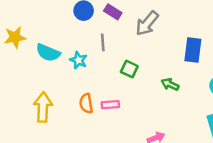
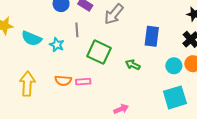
green square: (129, 69) -> (99, 52), size x1.6
orange semicircle: (86, 103) -> (63, 81), turned -77

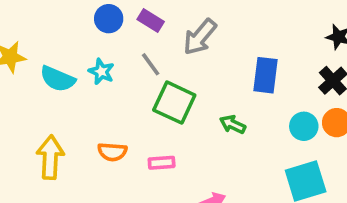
gray line: (77, 30) -> (151, 64), moved, turned -32
cyan star: (57, 45) -> (101, 72), moved
pink rectangle: (83, 82) -> (162, 163), moved

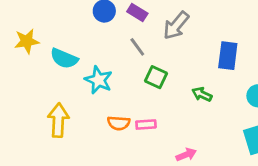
cyan star: (101, 72) -> (99, 80), moved, size x1.4
green square: (174, 103) -> (156, 77), size x0.7
orange semicircle: (112, 152) -> (119, 123), moved

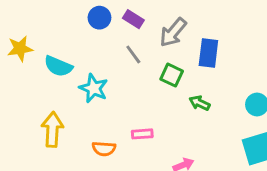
blue rectangle: (228, 56) -> (208, 53), moved
green square: (156, 77) -> (172, 75), moved
orange semicircle: (119, 123) -> (104, 149), moved

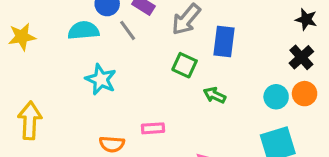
gray line: (133, 54) -> (128, 30), moved
cyan semicircle: (58, 66) -> (83, 30), moved, turned 152
yellow arrow: (52, 130) -> (30, 120), moved

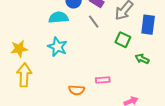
gray line: (128, 30) -> (94, 22), moved
yellow star: (22, 37) -> (19, 49), moved
cyan star: (101, 79) -> (57, 47), moved

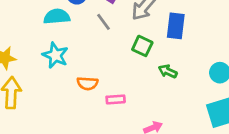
orange semicircle: (77, 90) -> (87, 83), moved

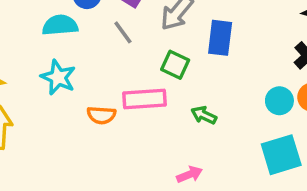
green arrow: (168, 71) -> (204, 115), moved
pink rectangle: (116, 99) -> (145, 99), moved, size x1.6

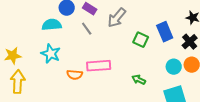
blue rectangle: (220, 38) -> (165, 32), moved, turned -30
green square: (175, 65) -> (141, 40), moved
green arrow: (204, 115) -> (139, 80), moved

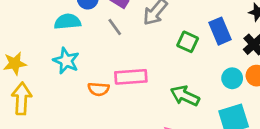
green arrow: (139, 80) -> (185, 96), size x1.5

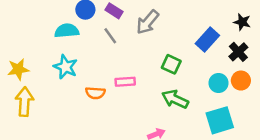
blue rectangle: (220, 31) -> (207, 39), turned 65
green square: (188, 42) -> (171, 64), moved
pink rectangle: (131, 77) -> (125, 82), size x0.7

